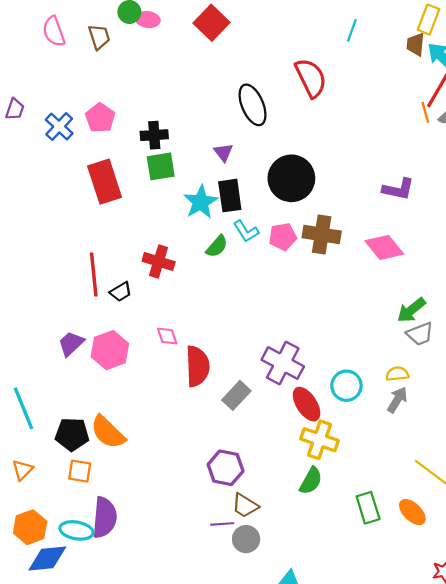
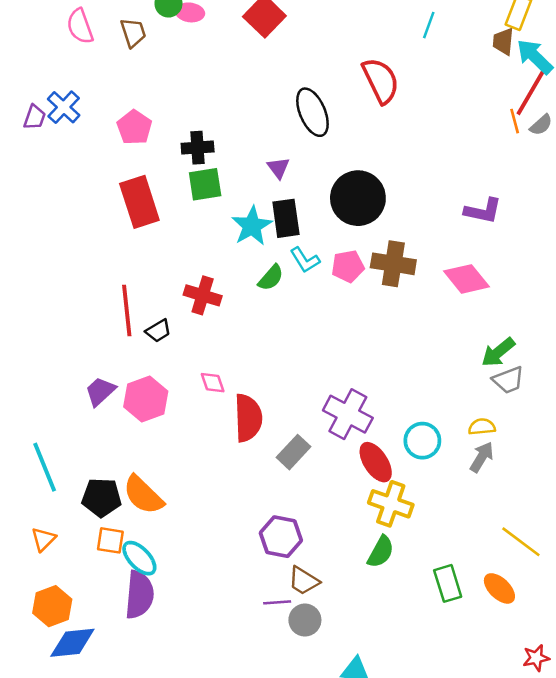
blue cross: (59, 126) -> (64, 107), moved
cyan ellipse: (76, 530) -> (139, 558), moved, turned 36

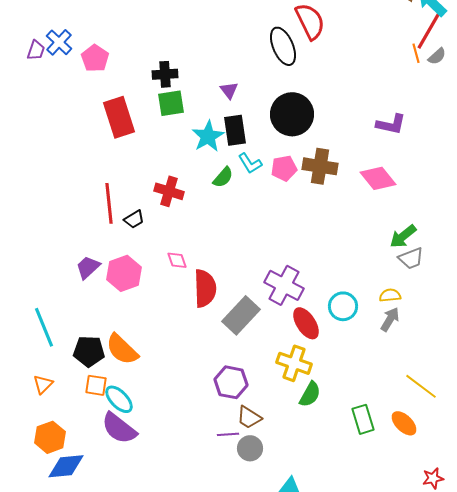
black ellipse: (312, 112) -> (283, 46), moved
pink pentagon: (134, 127) -> (95, 58), moved
gray rectangle: (294, 452) -> (241, 315), size x1.4
yellow cross: (391, 504) -> (294, 363), moved
purple semicircle: (139, 595) -> (119, 428), turned 123

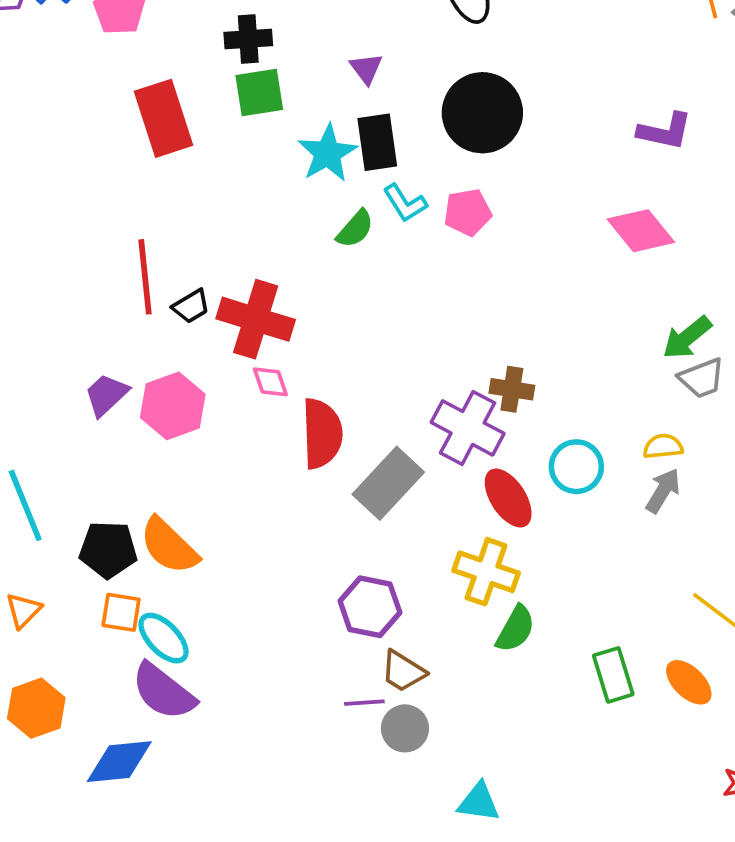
brown cross: (320, 166) -> (512, 389), moved, size x0.7
red cross: (169, 191) -> (256, 319), moved, size x1.4
blue diamond: (66, 466) -> (119, 762), moved

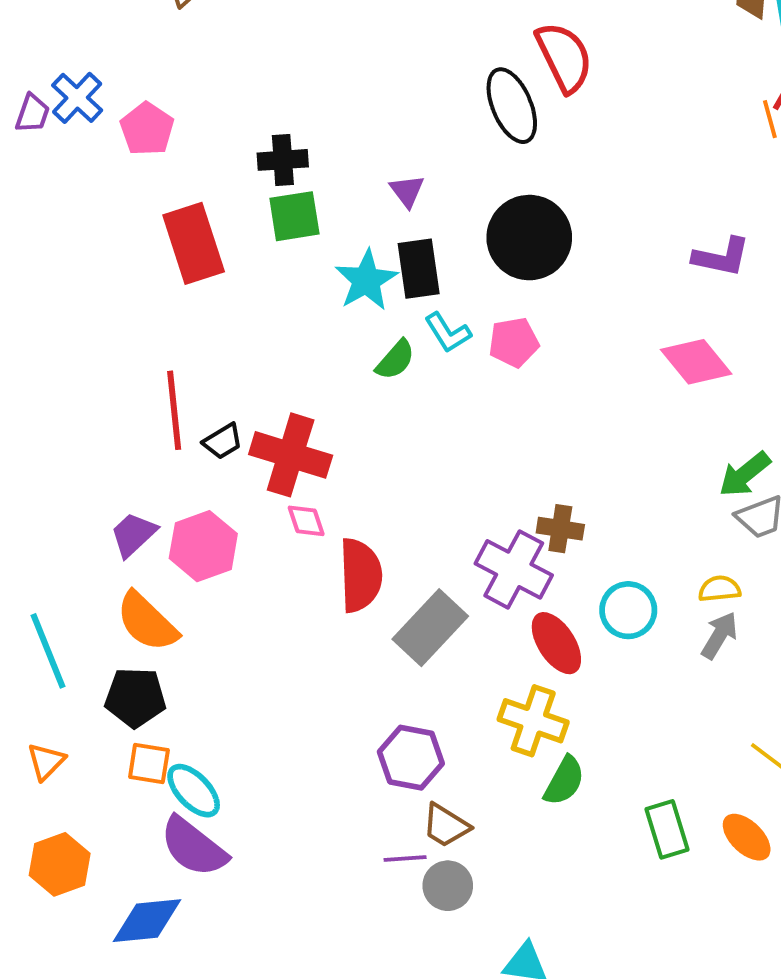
orange semicircle: (169, 546) -> (147, 622), moved

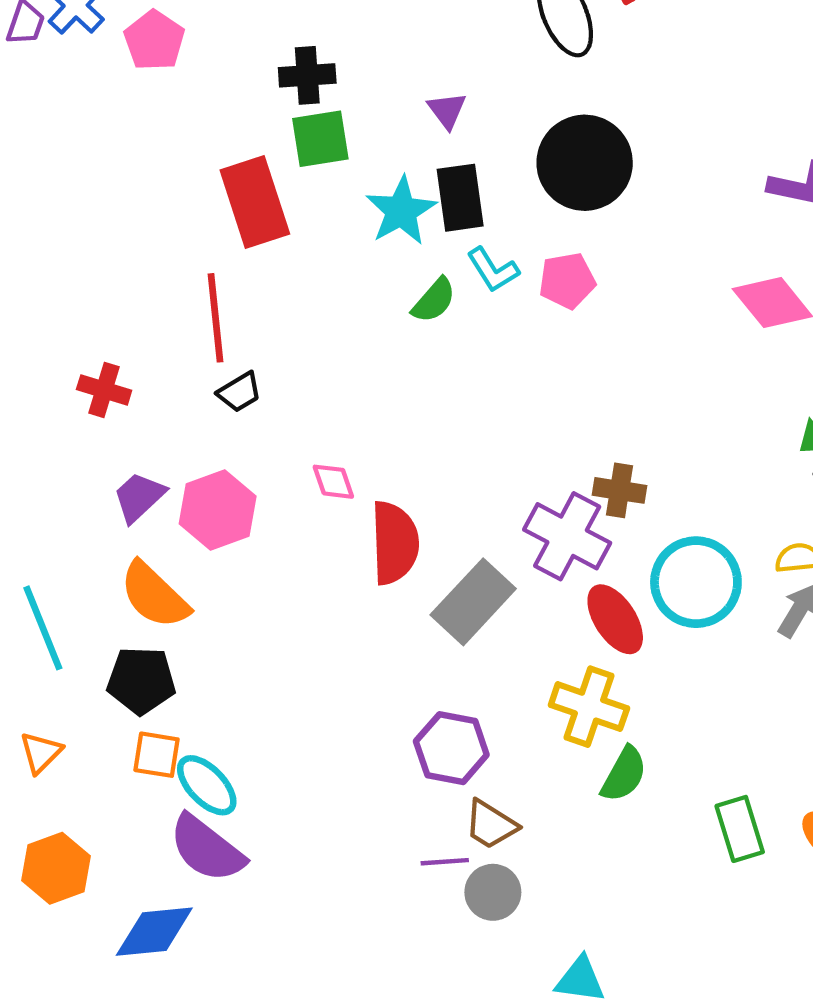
red rectangle: (194, 243) -> (255, 202), moved
red line: (174, 410) -> (215, 318), moved
red cross: (291, 455) -> (104, 390), moved, size x0.6
cyan circle: (628, 610) -> (696, 582), size x1.4

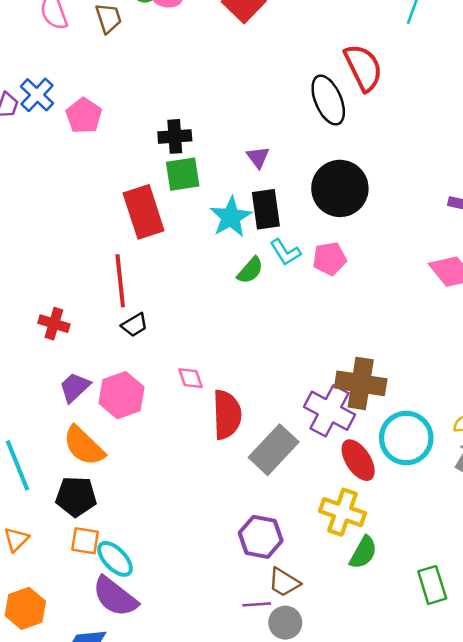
brown cross: (620, 490) -> (361, 383), size x1.6

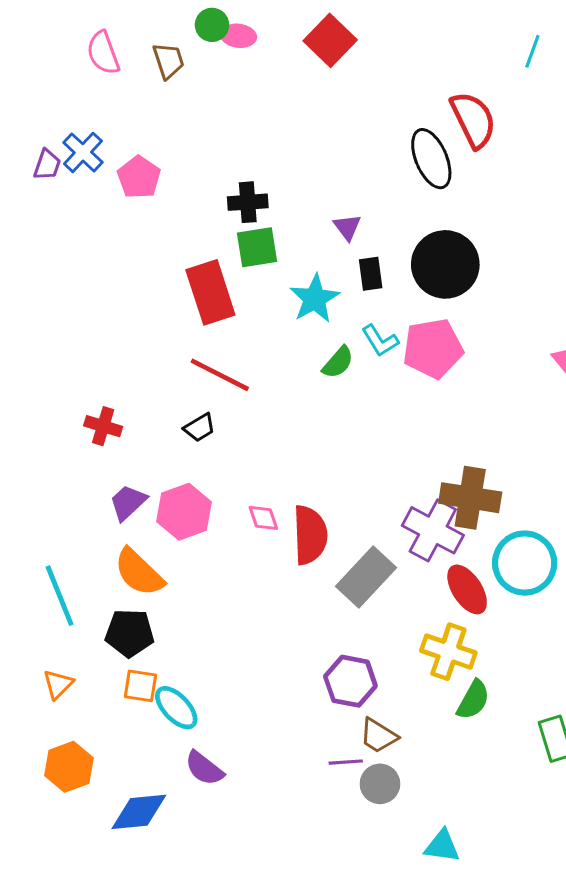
black rectangle: (266, 209) -> (371, 274), moved, size x0.7
pink pentagon: (330, 259) -> (433, 348), size x1.5
red line: (120, 281) -> (220, 375), moved, turned -57
pink diamond: (190, 378) -> (263, 518), moved
purple semicircle: (115, 597) -> (204, 768), moved, size x0.7

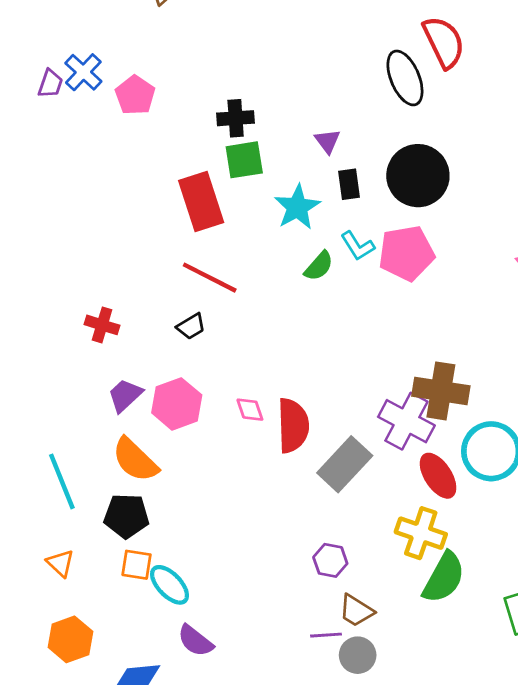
purple hexagon: (350, 681) -> (330, 560), size x0.7
orange triangle: (58, 684) -> (60, 563), turned -32
green semicircle: (473, 700) -> (444, 578), size x1.4

